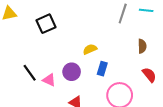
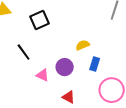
black line: (30, 73) -> (24, 52), moved

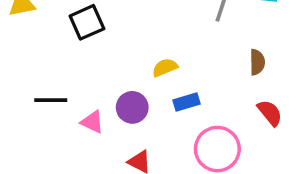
black line: (24, 52) -> (51, 100), moved, turned -54
blue rectangle: (95, 64) -> (187, 102), turned 56

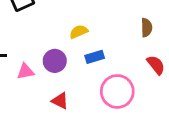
pink triangle: (92, 122) -> (25, 72), turned -36

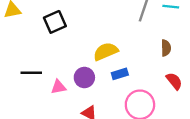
yellow semicircle: (79, 32) -> (106, 51), size x1.5

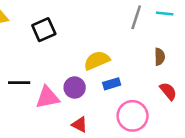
pink triangle: (58, 87) -> (47, 97), size x1.5

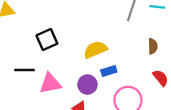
black square: (44, 30) -> (47, 40), moved
purple circle: (75, 88) -> (87, 85), moved

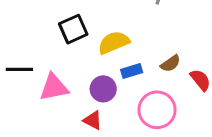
black square: (47, 40) -> (73, 29), moved
brown semicircle: (153, 46) -> (170, 63), moved, turned 56

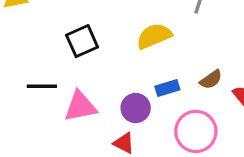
black square: (73, 29) -> (82, 41), moved
yellow semicircle: (114, 43) -> (154, 36), moved

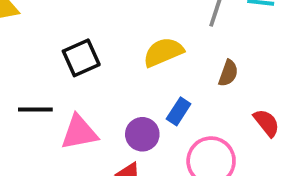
brown semicircle: (211, 80) -> (228, 73), moved, turned -35
blue rectangle: (167, 88) -> (179, 111), turned -40

